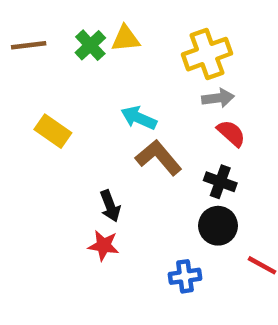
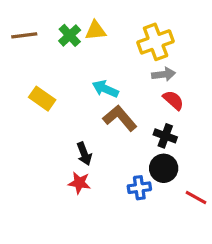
blue cross: (185, 276) -> (139, 188), moved

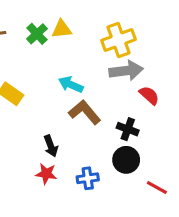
gray arrow: (164, 74) -> (126, 71), size x1.5
red semicircle: (173, 100) -> (149, 95), moved
blue cross: (139, 188) -> (88, 178), moved

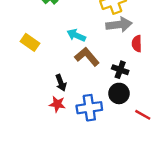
red semicircle: (149, 95) -> (137, 44), turned -133
blue cross: (88, 178) -> (89, 108), size x1.5

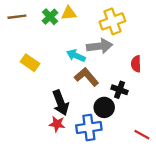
gray arrow: (119, 25) -> (99, 46), moved
black arrow: (61, 83) -> (61, 103), size x1.5
black circle: (119, 93) -> (104, 107), moved

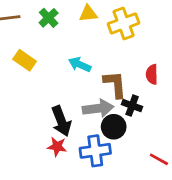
yellow triangle: (69, 13) -> (88, 14), moved
gray arrow: (99, 46) -> (98, 108), moved
yellow rectangle: (30, 63) -> (25, 60), moved
brown L-shape: (87, 77) -> (115, 84), moved, turned 35

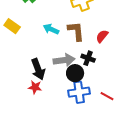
red semicircle: (152, 74) -> (102, 36), turned 40
brown L-shape: (115, 84) -> (76, 31), moved
blue cross: (95, 151) -> (79, 92), moved

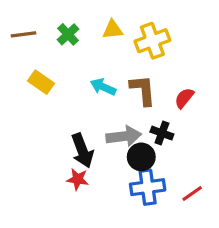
red line: (107, 96) -> (192, 194), turned -64

